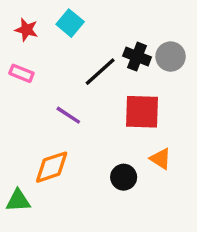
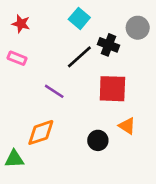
cyan square: (70, 23) -> (79, 18), moved
gray circle: (171, 57) -> (138, 28), moved

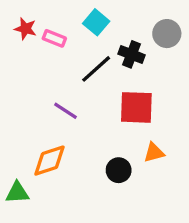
pink rectangle: (17, 58) -> (54, 38), moved
orange triangle: (127, 126) -> (154, 152), turned -48

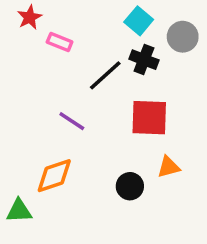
cyan square: (96, 22) -> (139, 21), moved
red star: (25, 29) -> (30, 17), moved, turned 30

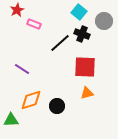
purple line: (72, 121) -> (22, 69), moved
orange triangle: (169, 167) -> (87, 93), moved
black circle: (130, 186) -> (57, 106), moved

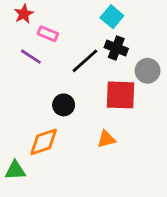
gray circle: (104, 21) -> (148, 71), moved
purple line: (22, 69) -> (31, 57), moved
orange triangle: (87, 93) -> (106, 139), moved
black circle: (57, 106) -> (64, 105), moved

